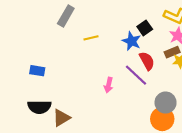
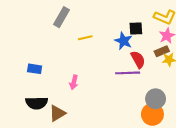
black square: (145, 28) -> (136, 28), turned 32
purple line: (136, 75) -> (128, 73), turned -45
pink arrow: (109, 85) -> (74, 82), moved

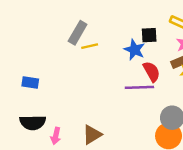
gray rectangle: (61, 17) -> (78, 33), moved
pink arrow: (74, 82) -> (56, 136), moved
brown triangle: (57, 113) -> (92, 135), moved

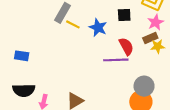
yellow line: (90, 46) -> (73, 24), turned 40
blue star: (135, 50) -> (98, 28), moved

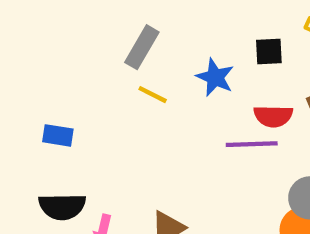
yellow line: (73, 24) -> (153, 95), moved
red semicircle: (126, 46) -> (273, 116), turned 120

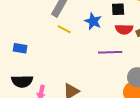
red semicircle: (273, 116) -> (124, 29), moved

